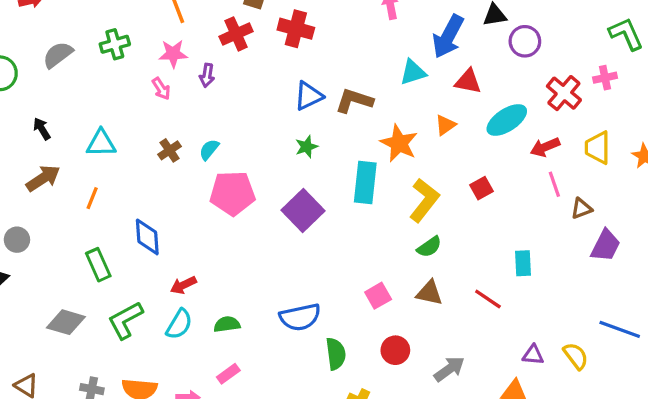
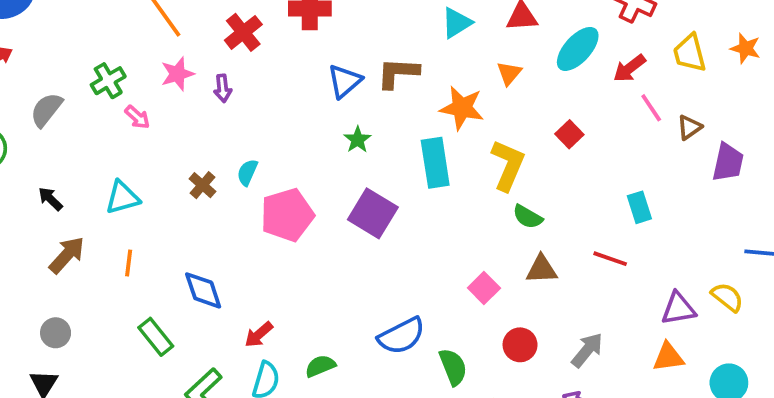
pink arrow: (161, 89) -> (137, 117), moved
green semicircle: (429, 247) -> (528, 217), turned 80
purple triangle: (533, 355) -> (678, 309), size x1.4

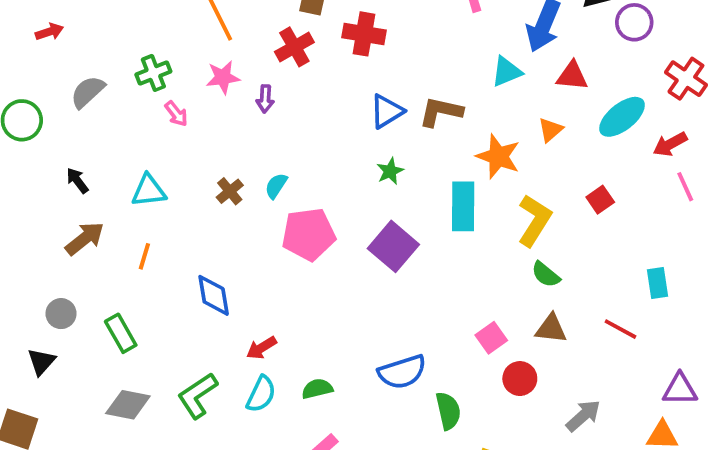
green rectangle: (156, 337) -> (121, 333), moved
red circle: (520, 345) -> (520, 379), moved

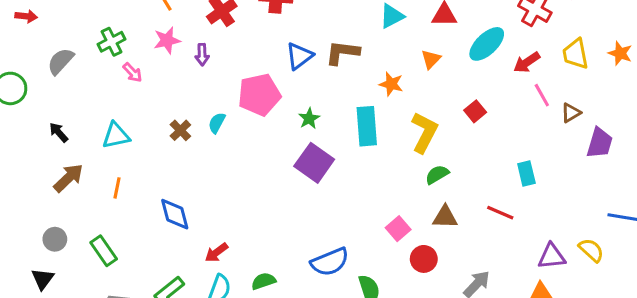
red arrow: (49, 32) -> (26, 16), turned 30
orange star: (498, 156) -> (391, 84), size x0.7
green star: (390, 171) -> (309, 118), moved
pink pentagon: (309, 234) -> (259, 95), moved
green semicircle: (546, 275) -> (437, 175), turned 115

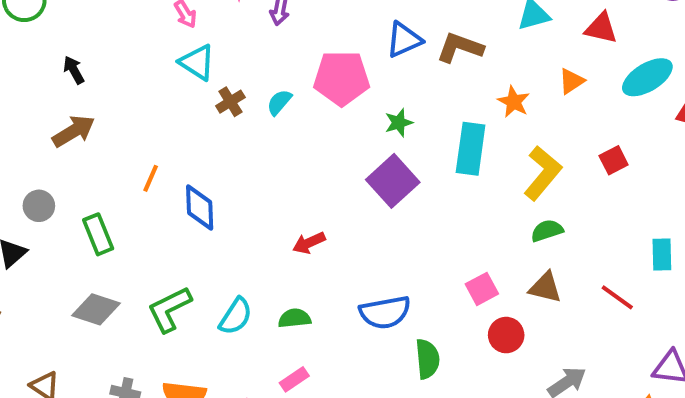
cyan triangle: (116, 136) -> (197, 62), moved, turned 32
orange line: (117, 188) -> (151, 178), moved
red arrow: (216, 252) -> (309, 243), moved

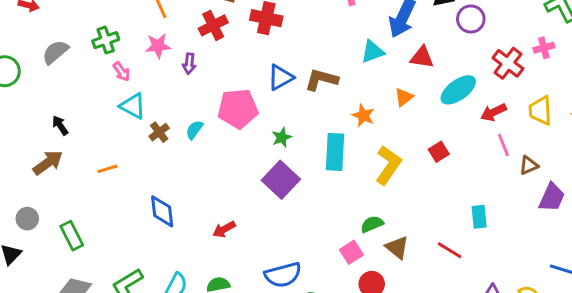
black arrow: (74, 70) -> (60, 125), moved
orange line: (151, 178) -> (107, 169), moved, turned 54
blue diamond: (200, 207) -> (162, 211), moved
green semicircle: (547, 231) -> (372, 224), moved
brown triangle: (545, 287) -> (397, 247), turned 30

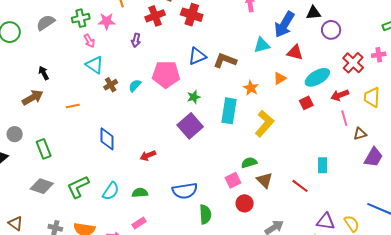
pink star: (158, 46) -> (107, 21), moved
red square: (439, 152) -> (306, 103), moved

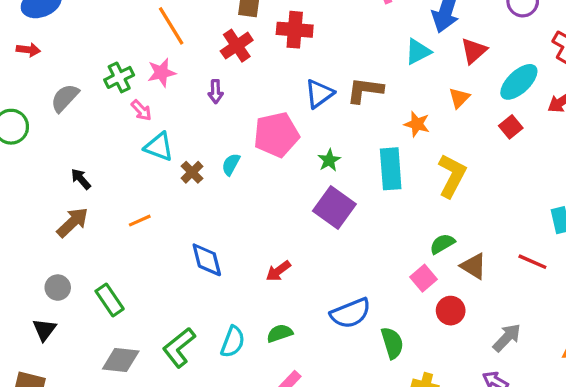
red triangle: (295, 52) -> (474, 51), turned -42

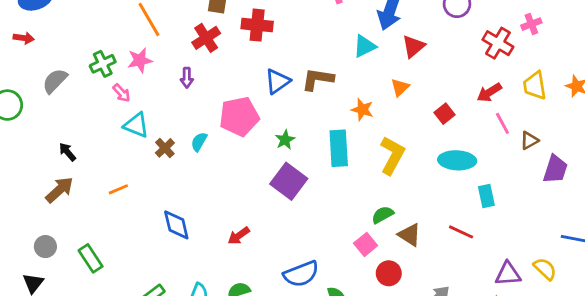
cyan ellipse: (519, 82) -> (457, 160), moved, turned 45

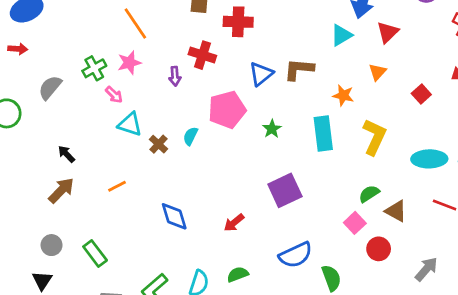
red cross: (206, 38) -> (202, 55), moved, turned -35
cyan ellipse: (457, 160) -> (429, 159), moved
purple square: (289, 181) -> (285, 190), moved, turned 32

